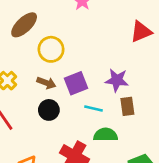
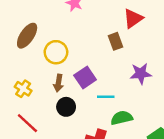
purple star: (117, 80) -> (141, 74), moved
brown arrow: (46, 83) -> (58, 83), turned 91
brown rectangle: (127, 106) -> (115, 41), moved

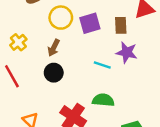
purple star: (141, 74) -> (127, 52), moved
purple square: (85, 78) -> (90, 23), moved
cyan line: (106, 97) -> (102, 65), moved

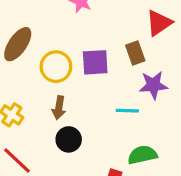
purple square: (90, 23) -> (95, 62), turned 30

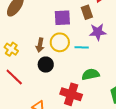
yellow circle: (56, 67) -> (60, 42), moved

